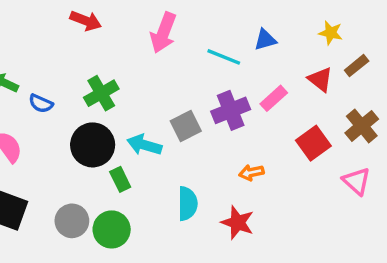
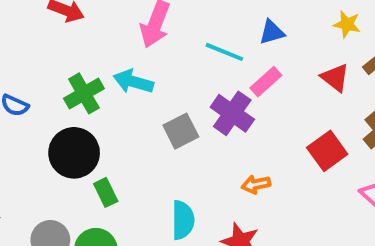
pink rectangle: (274, 98) -> (266, 82), moved
purple cross: (231, 110) -> (232, 113), turned -33
cyan arrow: (144, 145) -> (133, 82), moved

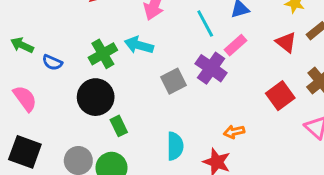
cyan line: (224, 52) -> (205, 23), turned 40
orange arrow: (256, 184) -> (234, 132), moved

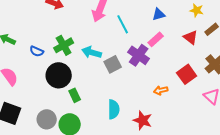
cyan line: (205, 23) -> (123, 24), moved
cyan arrow: (139, 45) -> (92, 52), moved
blue semicircle: (52, 62) -> (37, 51), moved
orange arrow: (234, 132) -> (161, 90), moved

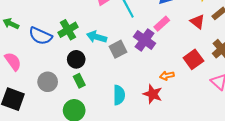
blue semicircle: (37, 51) -> (40, 36), size x1.6
black circle: (59, 75) -> (76, 59), moved, size x0.7
gray circle: (47, 119) -> (48, 82), moved
red star: (143, 120) -> (153, 94), moved

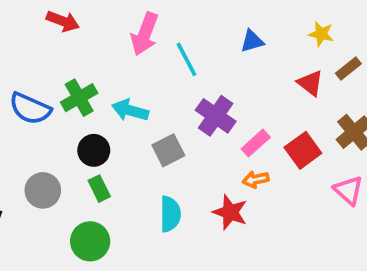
pink rectangle: (162, 24) -> (256, 143), moved
gray square: (118, 49) -> (168, 150), moved

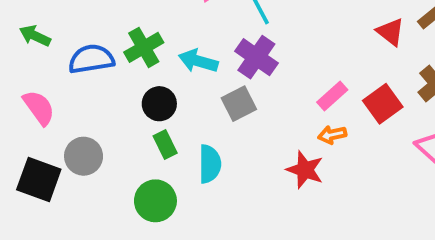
blue semicircle: (30, 109) -> (91, 59), turned 147
purple cross: (216, 116) -> (256, 57), moved
gray circle: (43, 190) -> (84, 156), moved
cyan semicircle: (170, 214) -> (210, 164), moved

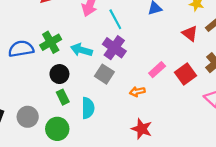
gray square: (239, 104) -> (104, 74), turned -30
orange arrow: (332, 135) -> (137, 92), moved
gray circle: (84, 156) -> (28, 117), moved
red star: (305, 170) -> (142, 129), moved

